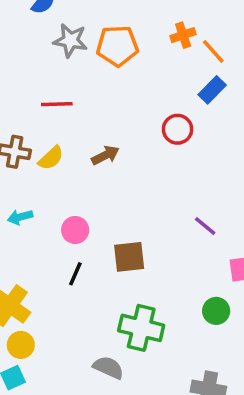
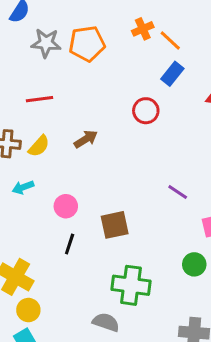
cyan arrow: (20, 217) -> (23, 187), moved

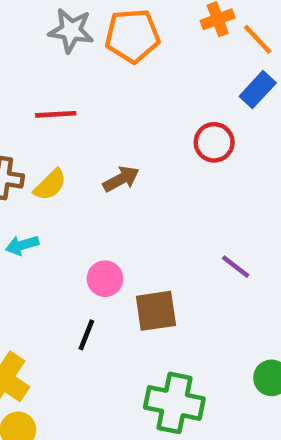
purple line: (178, 192) -> (236, 267), moved
pink circle: (66, 206) -> (105, 279), moved

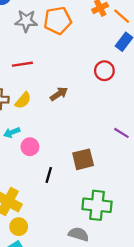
pink circle: (105, 279) -> (30, 147), moved

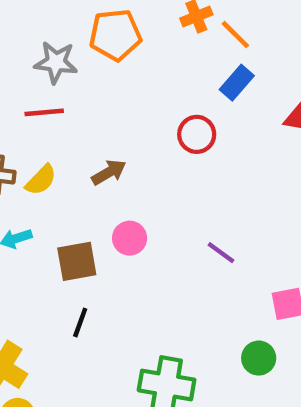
gray star: (26, 21) -> (56, 62), moved
pink circle: (30, 147) -> (130, 238), moved
brown square: (83, 159) -> (77, 261), moved

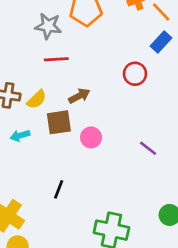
red line: (44, 112) -> (56, 59), moved
brown square: (77, 261) -> (59, 122), moved

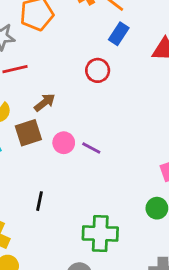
purple line: (148, 148) -> (91, 148), moved

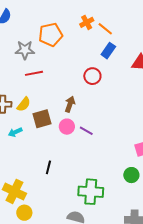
brown arrow: (45, 102) -> (70, 104), moved, turned -35

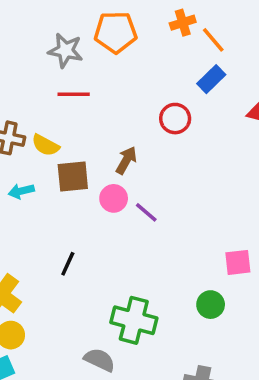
yellow semicircle: (24, 104) -> (45, 145), turned 70

